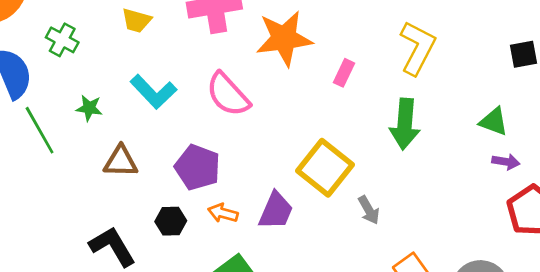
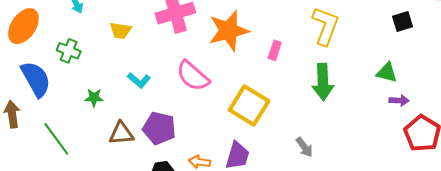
cyan L-shape: (153, 92) -> (139, 80), size x0.7
green line: (40, 130) -> (56, 139), moved
purple pentagon: (198, 167) -> (159, 128), moved
yellow square: (325, 168) -> (249, 106), moved

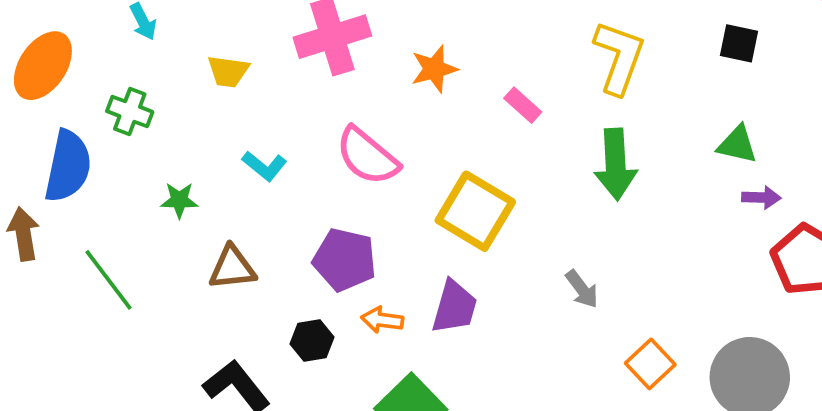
black square: (402, 21) -> (739, 43), moved, turned 30
orange star: (229, 31) -> (434, 69), size x0.6
pink rectangle: (275, 50) -> (523, 105), turned -66
blue semicircle: (36, 79) -> (68, 166), turned 42
purple pentagon: (159, 128) -> (345, 260), moved

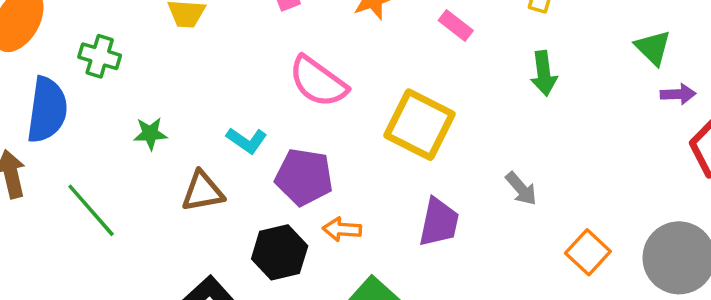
green triangle: (737, 145) -> (653, 48), turned 36
green arrow: (616, 164) -> (544, 73), size x0.7
cyan L-shape: (264, 166) -> (247, 140), moved
purple trapezoid: (454, 307) -> (439, 222), moved
black hexagon: (312, 341) -> (280, 252), size x1.4

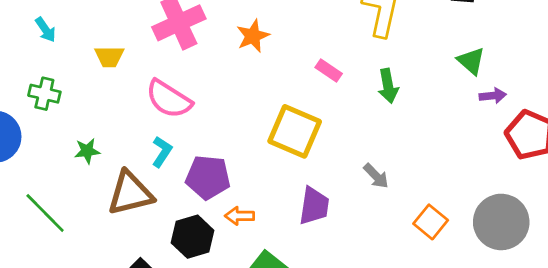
pink rectangle: (456, 26) -> (329, 71), moved
pink semicircle: (318, 82) -> (169, 99), moved
cyan L-shape: (247, 140) -> (162, 152), turned -88
brown triangle: (203, 191) -> (130, 193), size x1.4

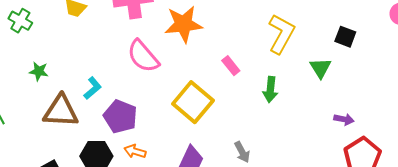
orange star: (253, 36) -> (183, 24), size x1.5
green triangle: (471, 61) -> (320, 68), moved
pink semicircle: (169, 99) -> (143, 56), moved

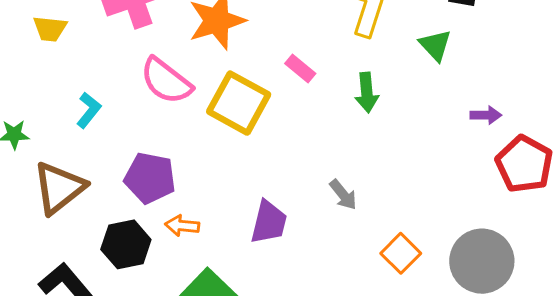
cyan L-shape: (93, 88) -> (89, 110), moved
yellow square: (193, 102) -> (239, 103), moved
brown triangle: (61, 111) -> (59, 188), turned -30

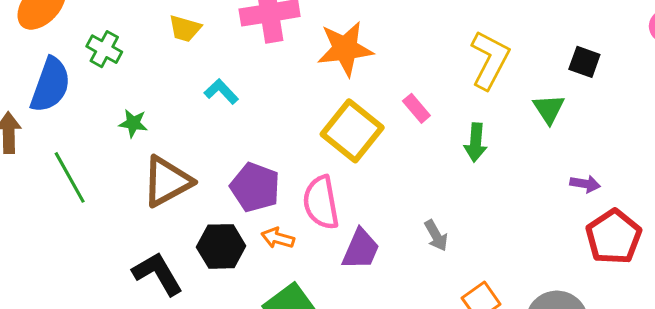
pink semicircle: (166, 81) -> (321, 203), moved, turned 32
cyan L-shape: (89, 110) -> (221, 91), moved, turned -92

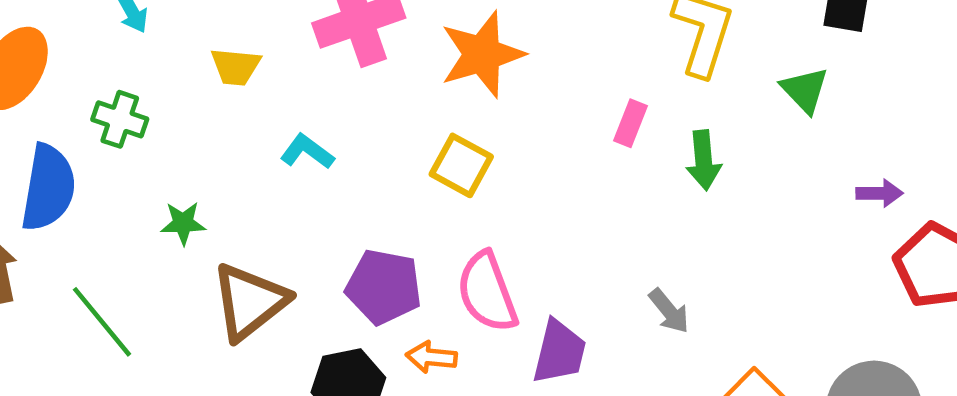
pink rectangle: (416, 108) -> (630, 123), moved, turned 72
yellow square: (352, 131) -> (461, 165), moved, size x0.7

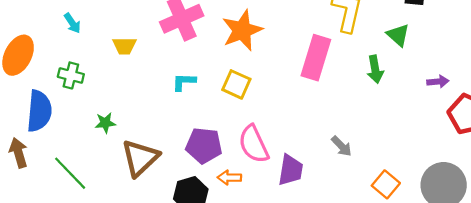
pink rectangle: (630, 123) -> (316, 58), size x2.0
cyan L-shape: (307, 152) -> (184, 82), moved, turned -30
green arrow: (704, 160) -> (375, 69), moved

